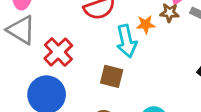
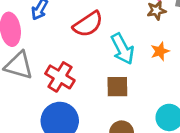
orange star: (146, 24) -> (160, 51), moved

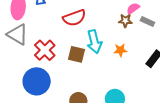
brown square: (117, 87) -> (76, 54), moved

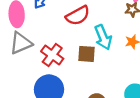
gray triangle: (18, 34) -> (21, 43), turned -45

